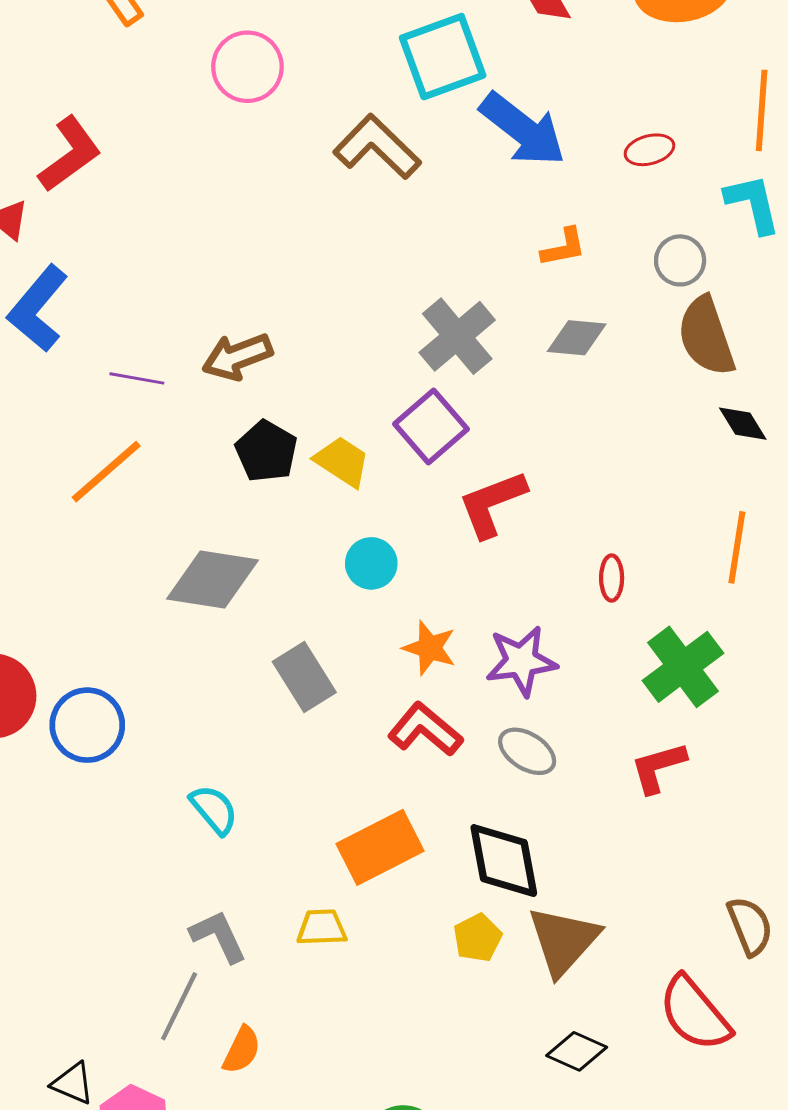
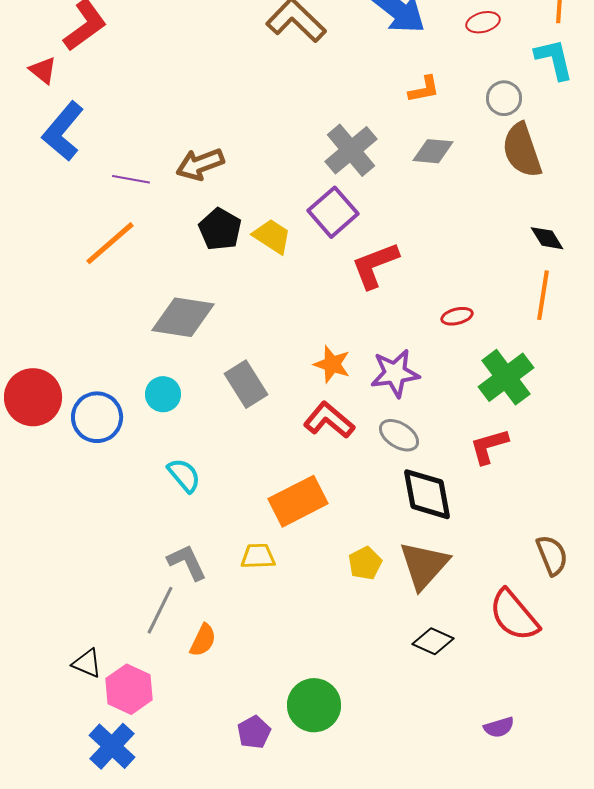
black diamond: (743, 424) -> (547, 238), moved
cyan circle: (371, 563) -> (163, 394), moved
red ellipse: (612, 578) -> (457, 316), turned 76
black diamond: (504, 861) -> (427, 494), moved

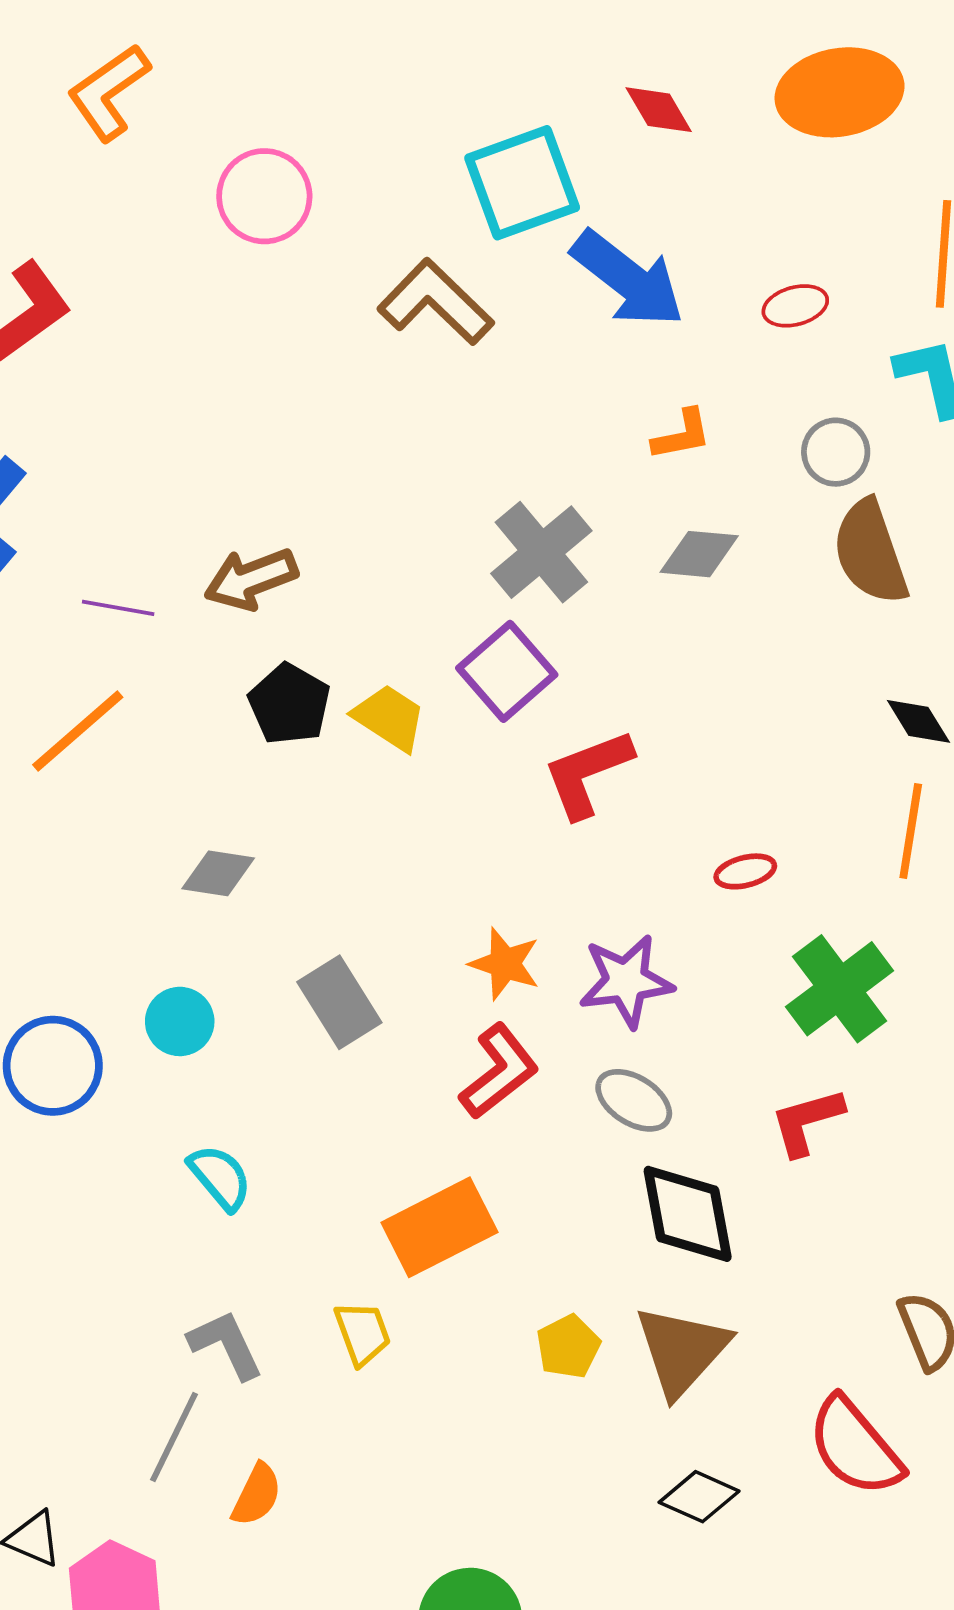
gray diamond: (183, 317) -> (218, 873), size x0.6
red L-shape: (329, 420) -> (499, 1072), turned 102
yellow trapezoid: (258, 556) -> (362, 1333), turned 72

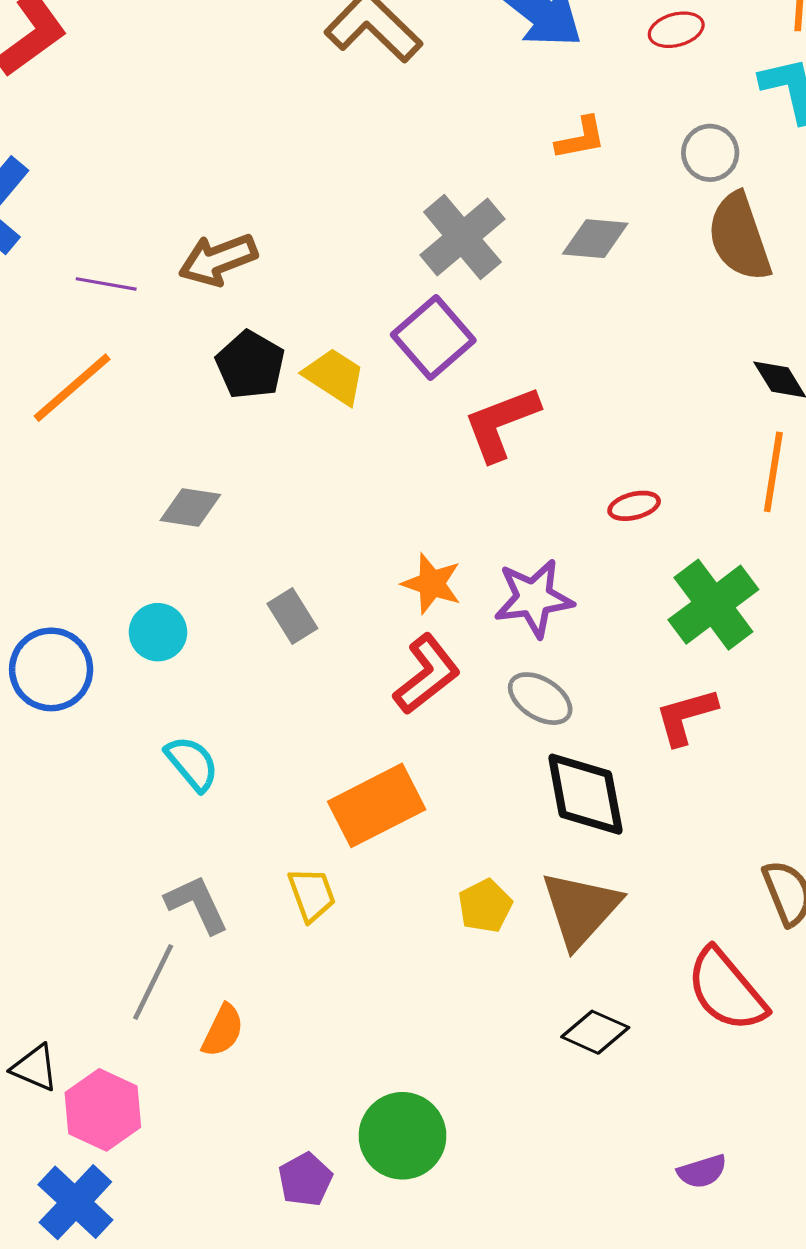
gray rectangle: (339, 1002) -> (292, 616), size x0.7

